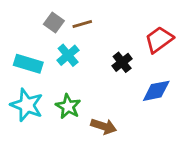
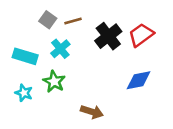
black cross: (122, 62) -> (108, 36), moved, size x1.5
cyan star: (27, 105) -> (24, 93), size x0.6
green star: (68, 106) -> (54, 82), moved

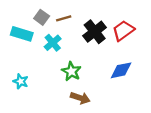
cyan rectangle: (25, 56) -> (22, 34), moved
green star: (54, 82) -> (71, 71), moved

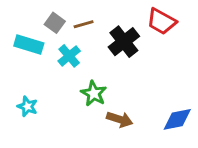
red trapezoid: (123, 31) -> (161, 21), moved, turned -115
blue diamond: (121, 70) -> (177, 119), moved
brown arrow: (80, 98) -> (120, 119), moved

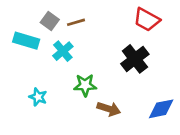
black cross: (124, 42) -> (135, 59), moved
green star: (94, 93) -> (85, 85), turned -30
cyan star: (27, 106) -> (38, 97), moved

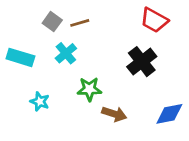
cyan rectangle: (26, 41) -> (20, 57), moved

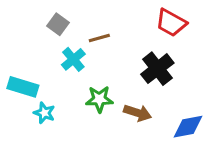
brown line: (80, 23) -> (99, 38), moved
cyan rectangle: (20, 57) -> (23, 87), moved
brown arrow: (114, 114) -> (138, 113), moved

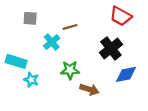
gray square: (58, 24) -> (30, 18), moved, turned -32
brown arrow: (138, 113) -> (89, 89), moved
blue diamond: (188, 127) -> (126, 74), moved

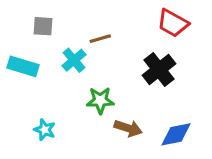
cyan rectangle: (16, 61) -> (23, 66), moved
blue diamond: (126, 74) -> (176, 134), moved
cyan star: (31, 80) -> (45, 130), moved

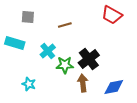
cyan cross: (74, 60) -> (48, 51), moved
black cross: (159, 69) -> (89, 59), moved
brown arrow: (128, 128) -> (83, 83), turned -114

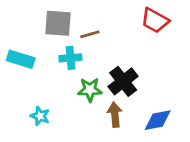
gray square: (28, 17) -> (58, 23), moved, size x1.5
cyan cross: (48, 51) -> (70, 58), moved, turned 35

